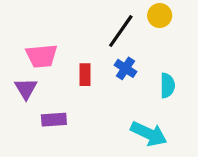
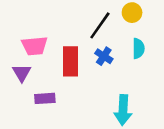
red rectangle: (85, 75) -> (70, 61), size x1.6
cyan semicircle: (167, 85) -> (138, 48), moved
cyan arrow: (149, 134) -> (123, 110), turned 68

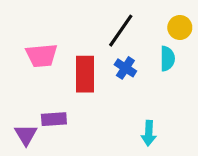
yellow circle: (132, 13) -> (180, 27), moved
purple triangle: (22, 73) -> (26, 135), moved
cyan arrow: (123, 110) -> (149, 133), size x0.7

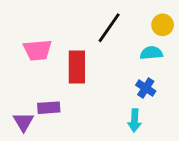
cyan semicircle: (167, 59) -> (151, 53), turned -95
blue cross: (125, 68) -> (146, 88), moved

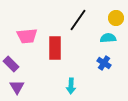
purple rectangle: (49, 108) -> (11, 64), moved, turned 49
cyan arrow: (134, 120) -> (71, 86), moved

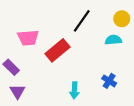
red rectangle: (55, 48) -> (58, 50), turned 50
blue cross: (104, 63) -> (109, 81), moved

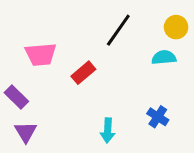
red rectangle: (58, 50) -> (83, 73), size x0.7

